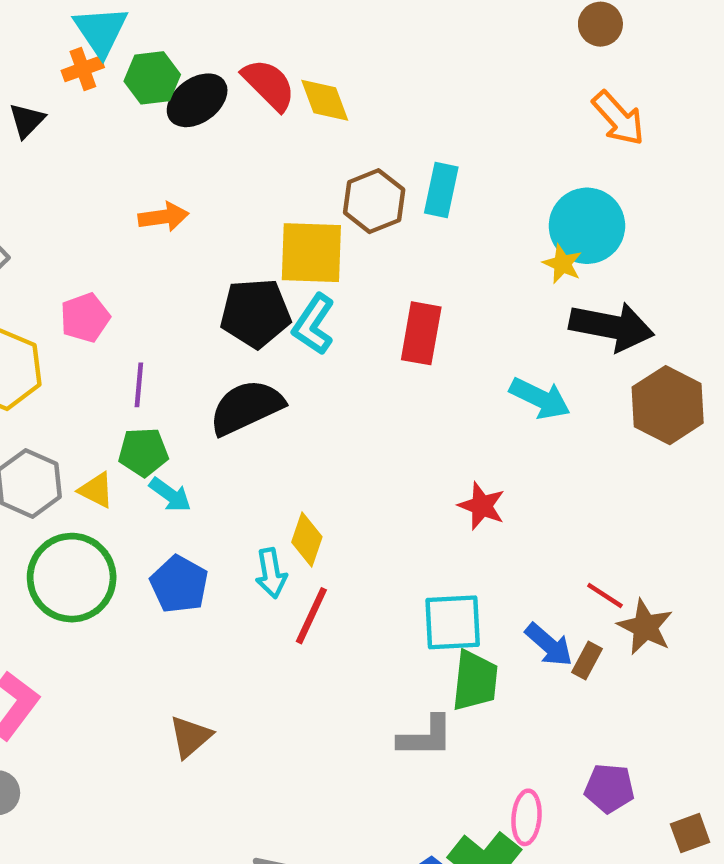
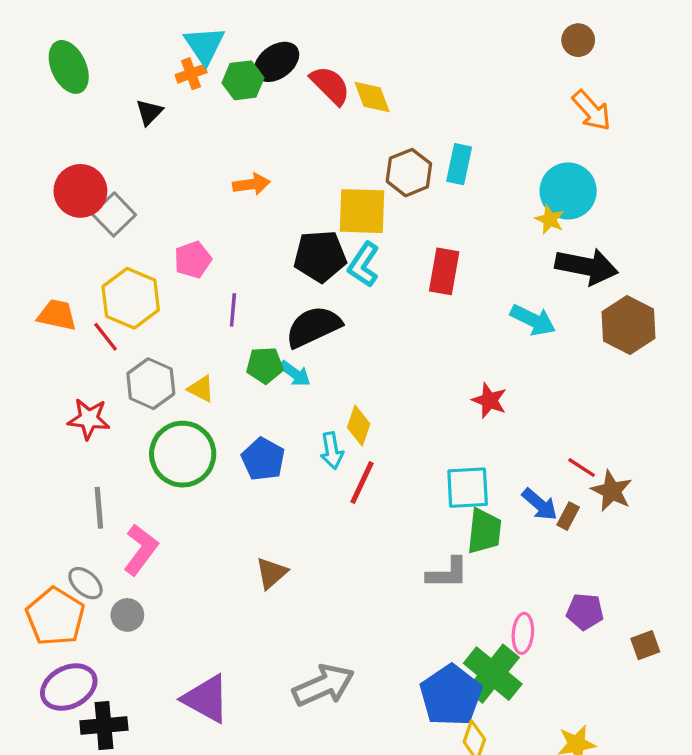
black ellipse: (197, 100) -> (277, 62), moved
green pentagon: (143, 452) -> (265, 365), moved
cyan arrow: (170, 495) -> (295, 374), moved

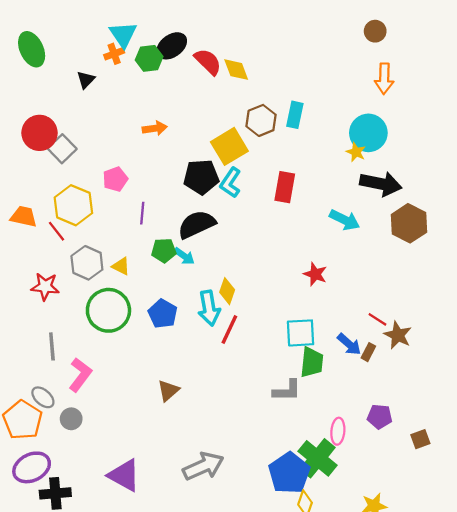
orange arrow: (592, 111) -> (384, 79), turned 44
yellow square: (362, 211) -> (229, 146), turned -33
cyan arrow: (332, 451) -> (209, 308), size x1.4

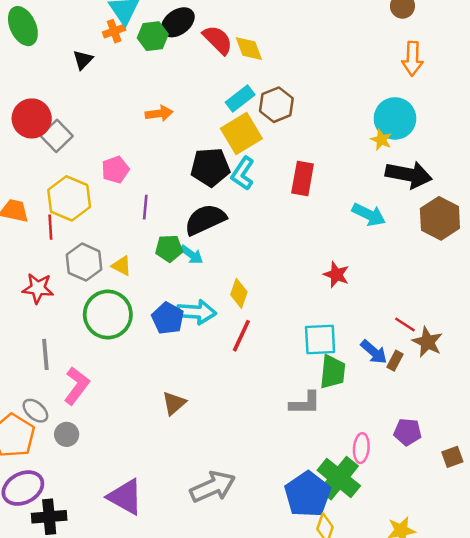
cyan rectangle: (295, 115) -> (240, 98), moved, turned 40
red line: (56, 231) -> (50, 227), turned 35
cyan arrow: (209, 308) -> (196, 312), moved, turned -76

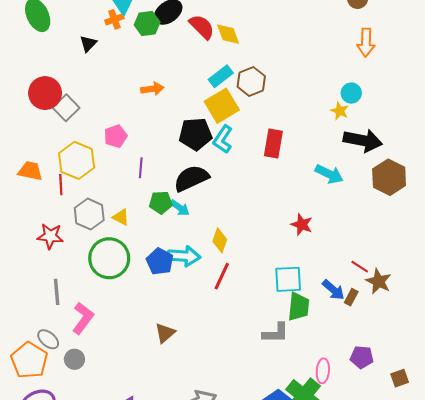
cyan circle: (395, 118) -> (351, 93), size x0.6

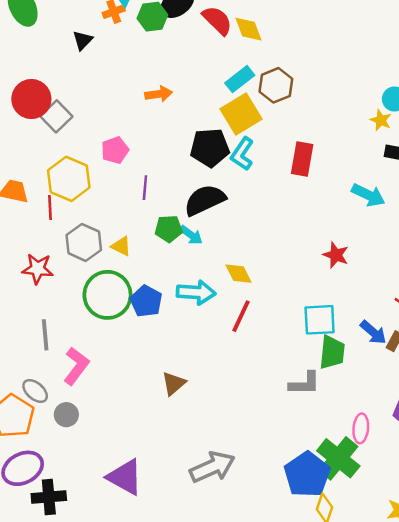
yellow diamond: (220, 240) -> (238, 274), turned -45
blue pentagon: (160, 261) -> (146, 301), moved

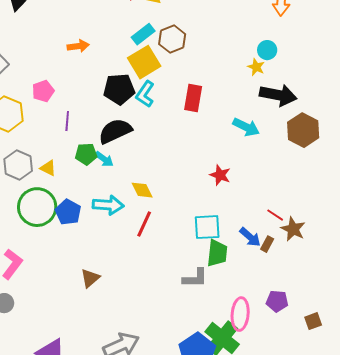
pink ellipse: (361, 428) -> (240, 314), size x1.4

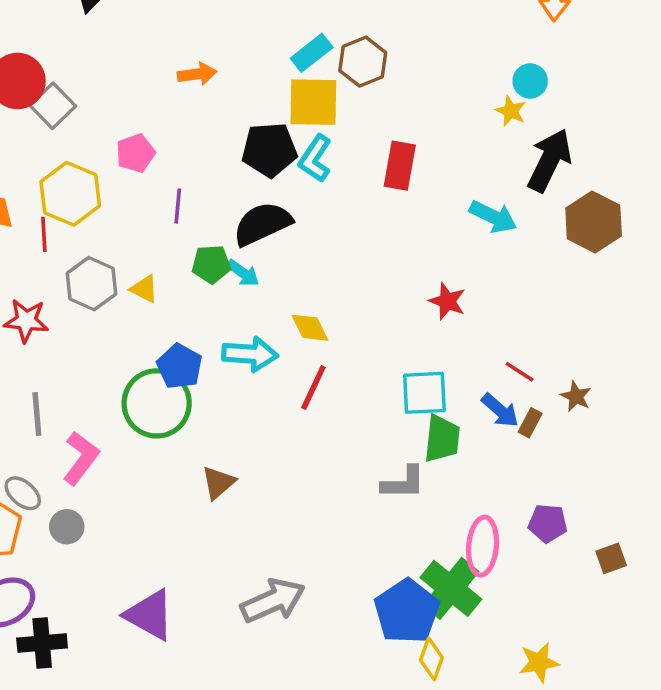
yellow square: (144, 62) -> (313, 102), turned 32
black arrow: (278, 95) -> (550, 160), turned -75
green circle: (37, 207) -> (157, 403), moved
red line: (275, 215) -> (520, 372), moved
brown star: (293, 229) -> (576, 396), size x0.7

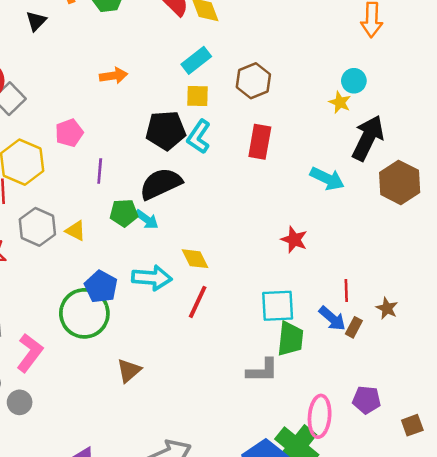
brown hexagon: (363, 62) -> (253, 81), moved
yellow square: (313, 102) -> (198, 96), size x0.6
red line: (520, 372) -> (346, 290), turned 55

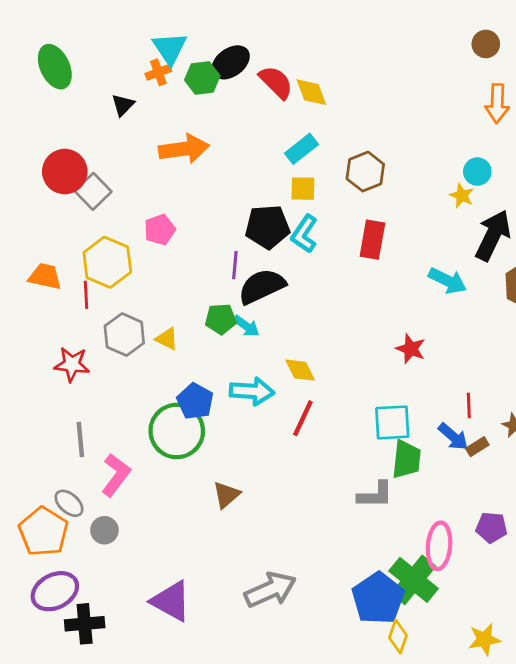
orange arrow: (114, 76) -> (184, 149), moved, size x1.6
purple line: (100, 171) -> (235, 265), moved
brown rectangle: (354, 327) -> (477, 447), turned 30

